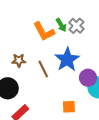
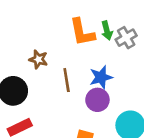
blue star: (67, 60) -> (101, 77), size x0.7
purple circle: (88, 78) -> (97, 100), moved

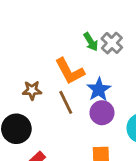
orange L-shape: (82, 32) -> (70, 71), moved

